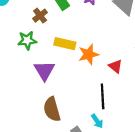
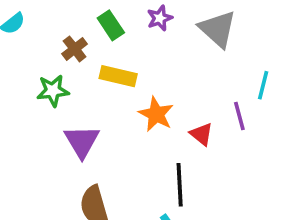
yellow rectangle: (65, 44) -> (118, 76), moved
orange star: (89, 54) -> (156, 114), turned -30

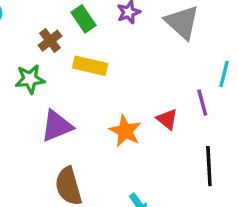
orange star: (156, 114) -> (125, 131), moved
purple triangle: (82, 141) -> (57, 126), turned 39
black line: (180, 185) -> (209, 166), moved

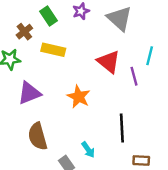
red triangle: (167, 119) -> (109, 62), moved, size x1.5
black line: (209, 166) -> (122, 128), moved

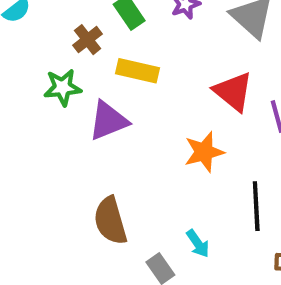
purple triangle: (29, 93) -> (108, 121), moved
orange star: (79, 97) -> (204, 152), moved, turned 30

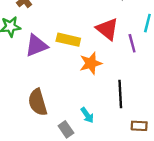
yellow rectangle: (137, 71) -> (68, 40), moved

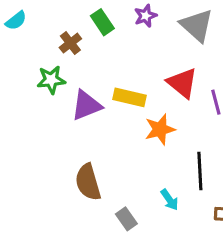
cyan arrow: (87, 115) -> (169, 200), moved

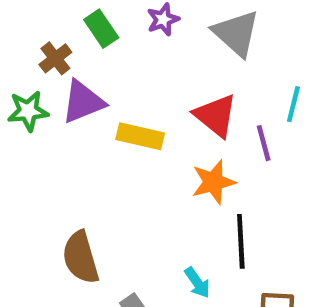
purple triangle: (86, 105) -> (83, 102), moved
orange star: (160, 129) -> (213, 182), moved

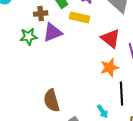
brown cross: (55, 58) -> (41, 14), turned 32
yellow rectangle: (140, 136) -> (80, 18), moved

